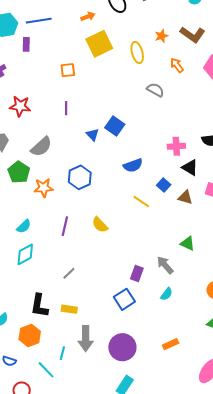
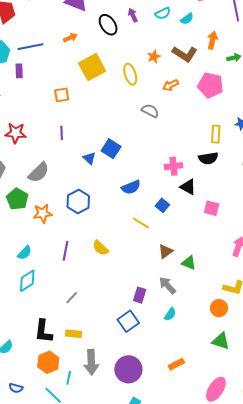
orange arrow: (88, 17) -> (70, 38), moved
orange arrow: (177, 65) -> (171, 85), turned -77
brown triangle: (185, 197) -> (166, 251), moved, turned -49
orange hexagon: (30, 335) -> (48, 362), moved

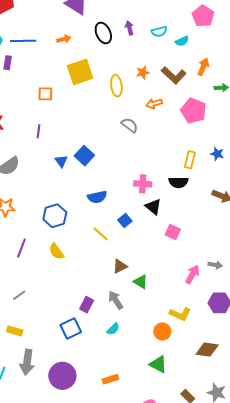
blue hexagon: (78, 201) -> (55, 216), moved

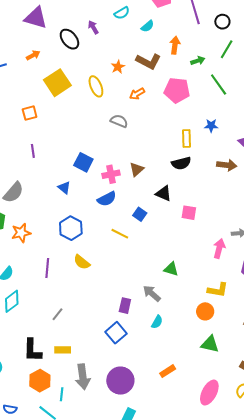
cyan semicircle: (159, 32) -> (122, 13), moved
blue triangle: (61, 161) -> (64, 188), moved
pink cross: (143, 184) -> (111, 174), moved
brown triangle: (120, 266) -> (137, 169), moved

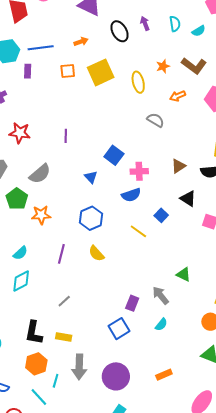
cyan semicircle: (122, 13) -> (175, 24), moved, turned -77
orange square: (30, 113) -> (68, 71), moved
brown triangle: (137, 169) -> (178, 166), moved

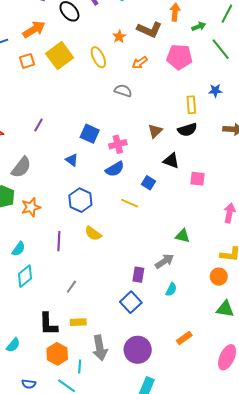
orange arrow: (81, 42) -> (34, 29), size x1.6
purple line: (66, 136) -> (39, 125), turned 40
gray arrow: (161, 295) -> (165, 261), turned 108

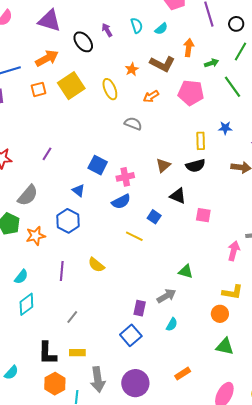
blue hexagon: (80, 200) -> (68, 221), moved

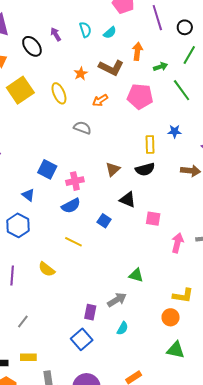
yellow line: (134, 236) -> (73, 242), moved
pink arrow: (234, 251) -> (177, 243), moved

